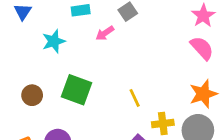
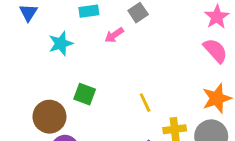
green square: (77, 90) -> (85, 94), size x0.7
brown circle: (32, 95) -> (49, 117), moved, size x1.5

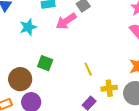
pink arrow: (114, 35) -> (66, 21), size x1.5

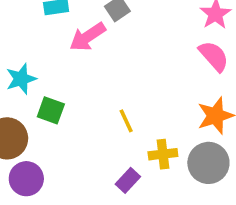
cyan star: (28, 27) -> (21, 79), moved

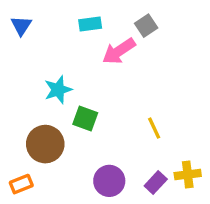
yellow cross: (163, 154) -> (188, 174), moved
purple circle: (26, 179) -> (109, 181), moved

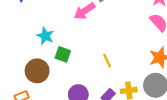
cyan star: (58, 90) -> (45, 36), turned -30

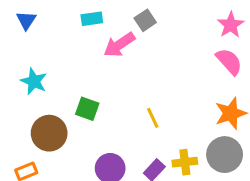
cyan star: (45, 36) -> (34, 81), moved

